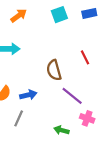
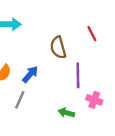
blue arrow: (28, 95) -> (30, 74), turned -35
purple line: (72, 96) -> (78, 75), turned 50

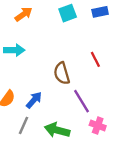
purple line: (78, 75) -> (81, 101), turned -30
green arrow: (66, 113) -> (57, 130), moved, size x1.5

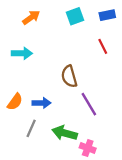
red line: (95, 59) -> (103, 46), moved
blue arrow: (34, 100) -> (41, 103), turned 48
pink cross: (98, 125) -> (88, 148), moved

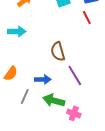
red line: (103, 46) -> (87, 17), moved
blue arrow: (41, 103) -> (43, 79), moved

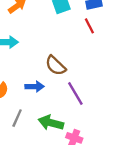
brown semicircle: (58, 51) -> (56, 65), turned -30
blue arrow: (43, 79) -> (35, 87), moved

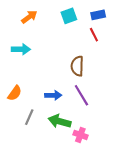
brown semicircle: (56, 65) -> (77, 66), moved, turned 48
blue arrow: (35, 87) -> (53, 95), moved

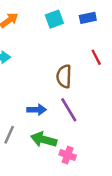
red line: (94, 35) -> (96, 57), moved

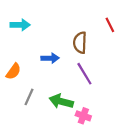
blue arrow: (37, 110) -> (50, 58), moved

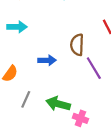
purple line: (84, 74) -> (94, 68), moved

